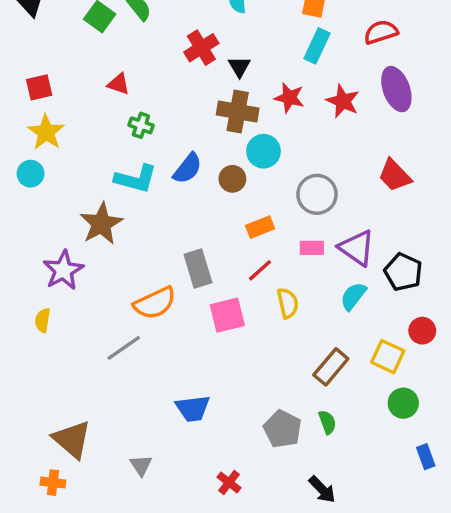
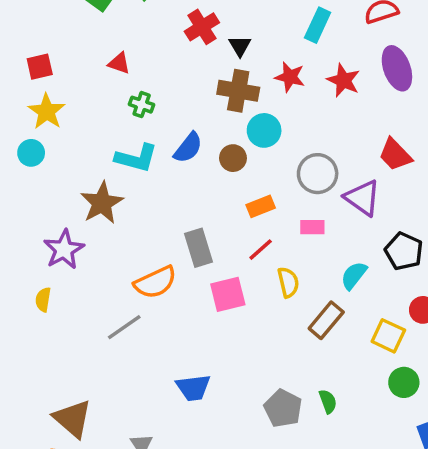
purple triangle: (357, 248) -> (362, 198), moved
brown rectangle: (331, 367) -> (326, 320), moved

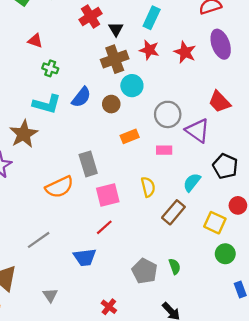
cyan rectangle: (318, 25) -> (152, 18), moved
brown cross: (238, 91) -> (115, 59), turned -30
red line: (261, 250) -> (104, 227), moved
gray line: (124, 327) -> (39, 240), moved

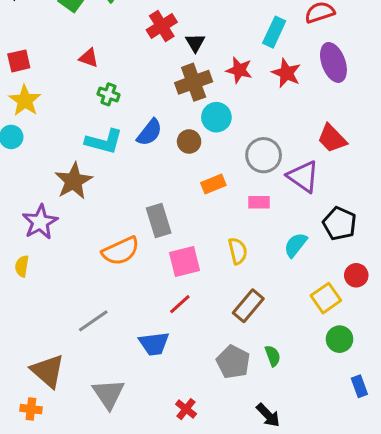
cyan rectangle: (152, 18) -> (274, 32), moved
brown rectangle: (173, 212) -> (248, 306), moved
yellow square: (215, 223) -> (326, 298), turned 30
gray triangle: (50, 295) -> (108, 394), size x1.6

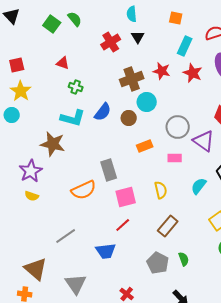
black triangle: (195, 43) -> (138, 37), moved
brown star: (74, 181) -> (53, 144), turned -30
yellow semicircle: (22, 266) -> (32, 196), moved, turned -80

